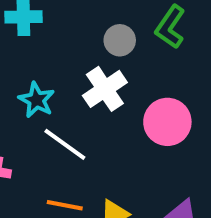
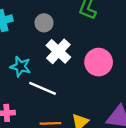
gray circle: (120, 40) -> (44, 23), moved

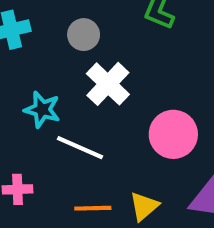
pink circle: (99, 62) -> (173, 134), moved

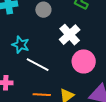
white cross: (108, 84) -> (70, 35), moved

